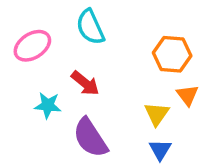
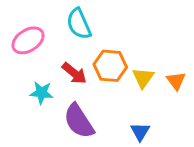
orange hexagon: (172, 54) -> (110, 66), moved
orange triangle: (187, 95) -> (176, 81), moved
yellow triangle: (157, 114) -> (143, 78), moved

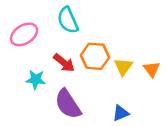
blue triangle: (140, 132) -> (121, 113), turned 36

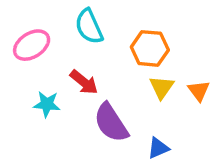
orange hexagon: (95, 56) -> (150, 48), moved
purple semicircle: (68, 104) -> (111, 123), moved

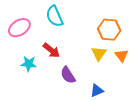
orange hexagon: (150, 48) -> (109, 30), moved
purple semicircle: (111, 123) -> (68, 75), size x0.7

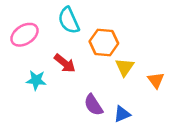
orange hexagon: (109, 30) -> (104, 42), moved
orange triangle: (122, 55) -> (156, 80), moved
purple semicircle: (68, 75) -> (93, 105), moved

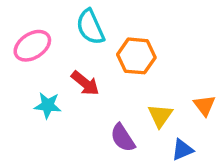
yellow triangle: (125, 67) -> (160, 116), moved
blue triangle: (122, 114) -> (182, 150), moved

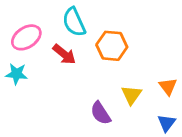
red arrow: (85, 83) -> (64, 54), moved
cyan star: (48, 105) -> (17, 74), moved
blue triangle: (182, 150) -> (166, 123), moved, turned -30

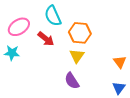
yellow triangle: (131, 95) -> (77, 56), moved

